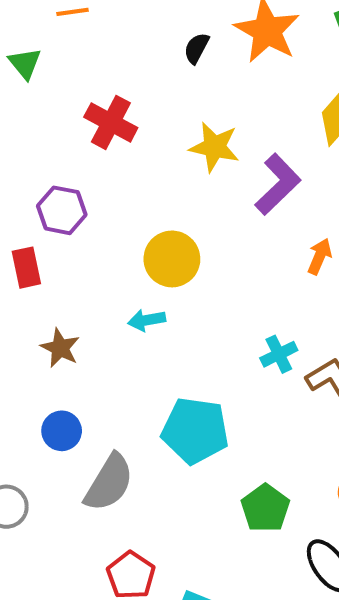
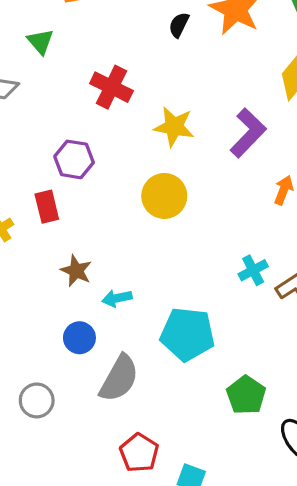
yellow star: (214, 147) -> (174, 127), moved
cyan arrow: (147, 320) -> (117, 298), moved

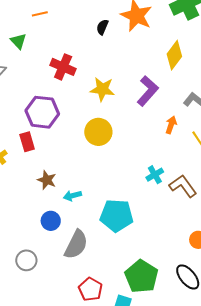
purple hexagon: (74, 159) -> (42, 112), size x1.4
green pentagon: (246, 395) -> (141, 276), moved, size x1.4

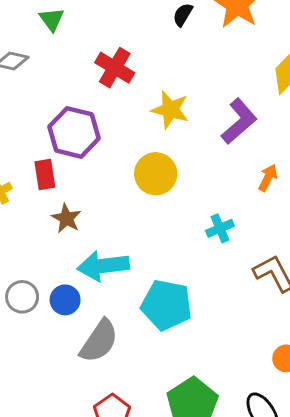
cyan cross: (155, 175) -> (220, 228), moved
brown star: (47, 180) -> (66, 218), moved
cyan arrow: (72, 196) -> (103, 266), size x1.8
gray circle: (26, 260) -> (22, 297), moved

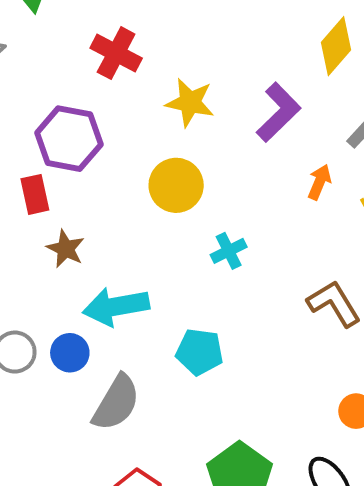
cyan cross: (220, 228) -> (229, 251), moved
cyan pentagon: (166, 305) -> (199, 352), size x0.7

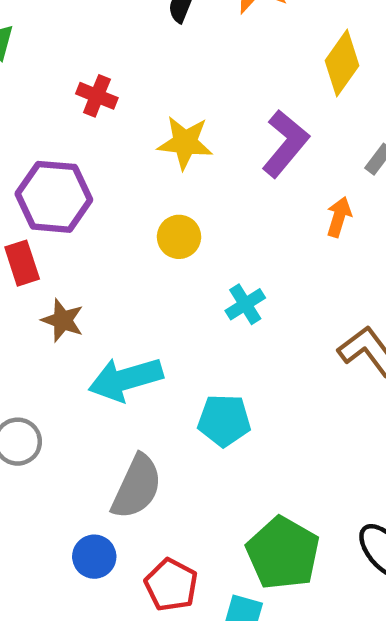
red cross: (116, 53) -> (97, 96), size x0.7
yellow circle: (176, 185) -> (179, 237), size x0.7
blue circle: (70, 353) -> (94, 557), moved

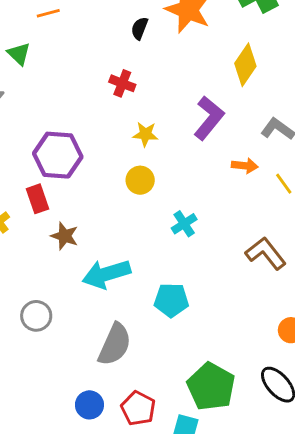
red cross: (97, 96) -> (122, 83), moved
yellow star: (185, 143) -> (145, 134), moved, size x0.7
orange arrow: (339, 217) -> (245, 166), turned 80
blue circle: (94, 557) -> (89, 405), moved

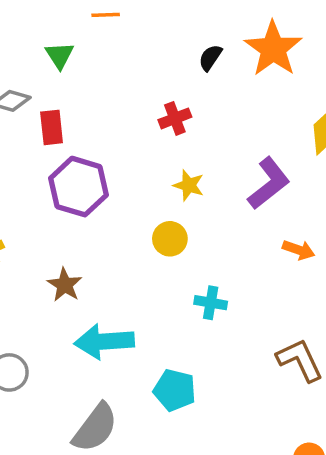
red cross: (122, 83) -> (175, 118), turned 35
red rectangle: (37, 199) -> (52, 127), moved
cyan cross: (184, 224) -> (211, 303), turned 30

